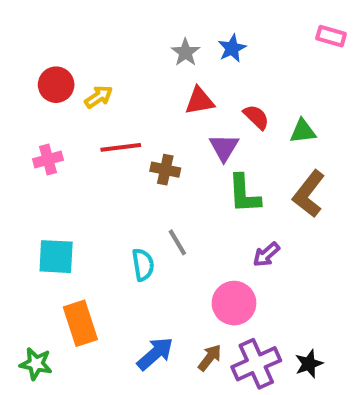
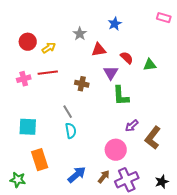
gray star: (185, 52) -> (80, 34), moved
red line: (121, 147) -> (48, 73), moved
brown L-shape: (309, 194) -> (153, 138), moved
gray line: (177, 242) -> (68, 112), moved
black star: (309, 364) -> (162, 182), moved

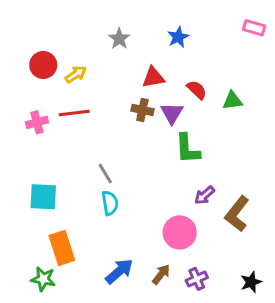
gray star: (80, 34) -> (119, 39), moved
brown cross: (82, 84) -> (142, 110), moved
green star: (18, 180) -> (43, 279), moved
purple cross: (127, 180) -> (197, 279), size x0.6

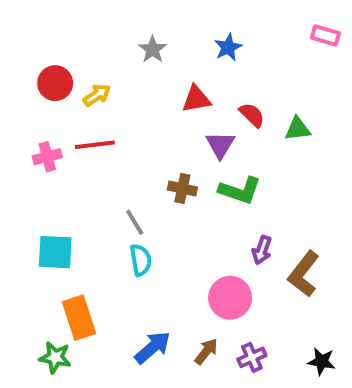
brown cross: (142, 110) -> (182, 188), moved
green L-shape: (187, 149) -> (240, 190), turned -68
purple arrow: (205, 195) -> (262, 250), turned -30
black star: (251, 282) -> (321, 361), turned 30

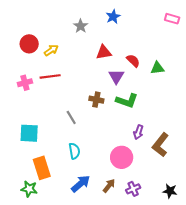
blue star: (228, 47) -> (113, 17), moved
cyan semicircle: (141, 260) -> (74, 151), moved

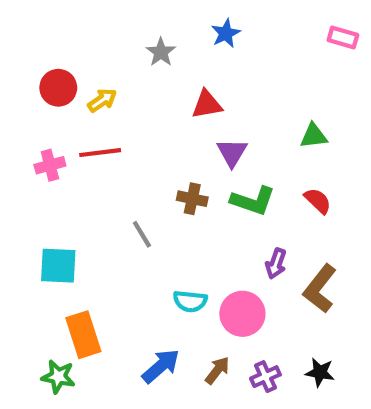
red semicircle: (133, 61) -> (318, 201), moved
cyan semicircle: (74, 151) -> (190, 301), moved, turned 105
black star: (170, 191) -> (320, 372), moved

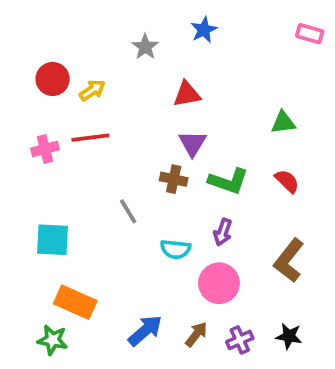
purple triangle: (232, 153) -> (192, 143), moved
purple arrow: (276, 264) -> (223, 232), moved
cyan semicircle: (190, 301) -> (175, 249), moved
orange rectangle: (83, 335) -> (75, 302), turned -48

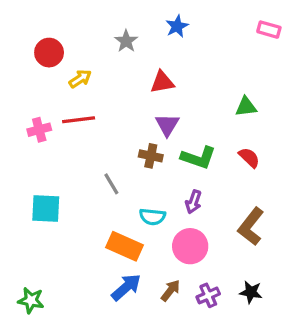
red circle: (53, 79) -> (49, 53), moved
orange rectangle: (75, 302) -> (125, 246), moved
green star: (53, 340) -> (31, 300), moved

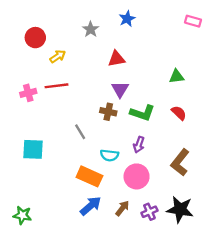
black star: (251, 292) -> (180, 209), size x1.6

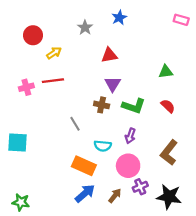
cyan square: (33, 149) -> (18, 143), moved
purple cross: (149, 212) -> (140, 187), moved

